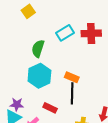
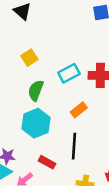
yellow square: (28, 11) -> (29, 58), moved
orange rectangle: (72, 77) -> (79, 110), moved, turned -64

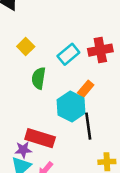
cyan hexagon: (36, 123) -> (71, 106), moved
red rectangle: (47, 162) -> (40, 138), moved, size x1.6

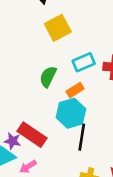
yellow square: (26, 46) -> (58, 28), moved, size x1.5
orange rectangle: (86, 89) -> (75, 90), moved

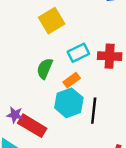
black line: (82, 137) -> (94, 111), moved
purple star: (12, 141) -> (15, 115), moved

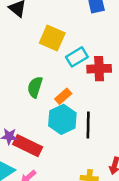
yellow square: (52, 21) -> (52, 38), moved, turned -30
cyan rectangle: (78, 53) -> (77, 57), moved

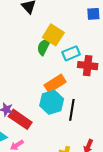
green semicircle: (35, 87) -> (44, 47), moved
orange rectangle: (63, 96) -> (55, 84), size x1.5

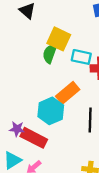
cyan rectangle: (71, 53) -> (81, 57), turned 42
cyan hexagon: (52, 102) -> (51, 111), moved

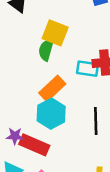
cyan rectangle: (81, 57) -> (87, 69), moved
orange rectangle: (68, 93) -> (52, 88), moved

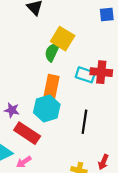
orange rectangle: (52, 88) -> (51, 87), turned -45
purple star: (15, 136) -> (12, 110), moved

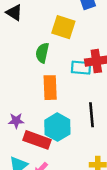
yellow square: (63, 39) -> (63, 27), moved
cyan hexagon: (47, 108) -> (57, 127), moved

